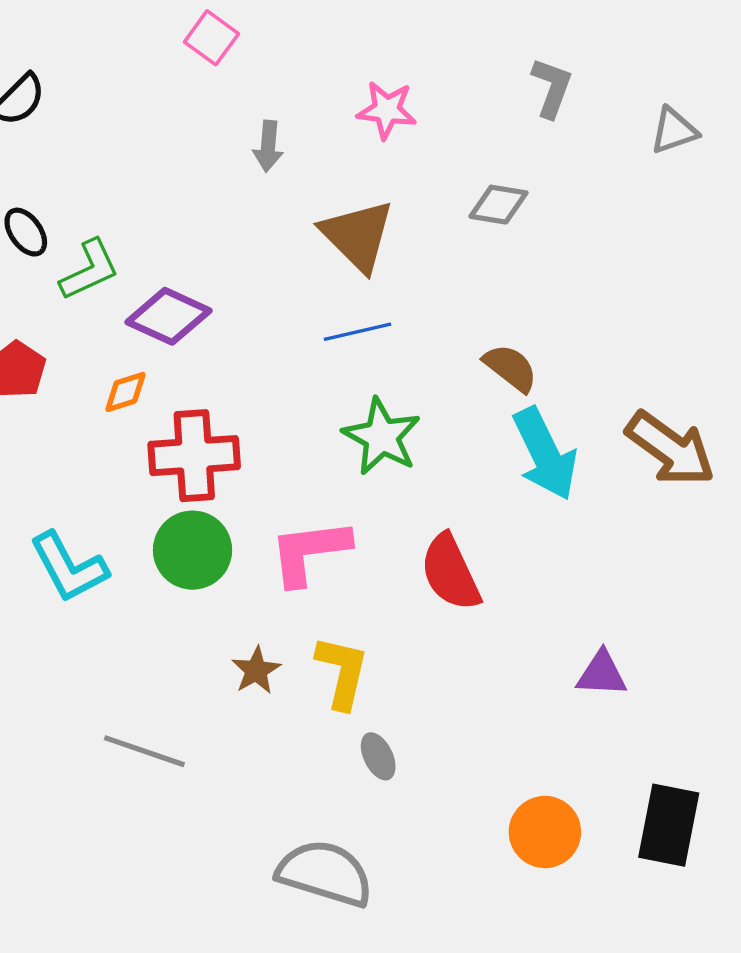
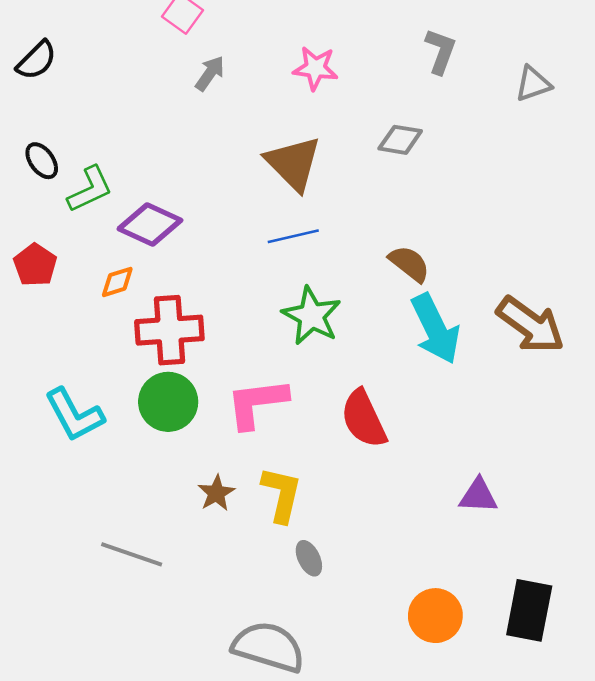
gray arrow: (268, 146) -> (210, 73), moved, turned -150

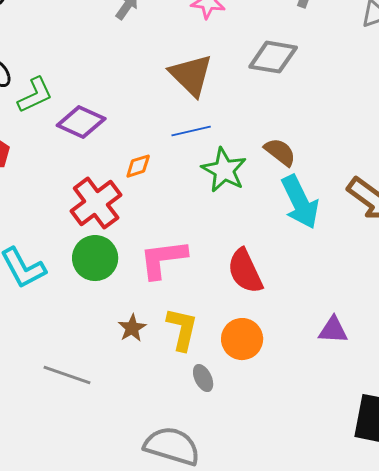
gray diamond: (400, 140) -> (273, 57), size x1.4
orange diamond: (117, 282) -> (138, 166), moved
green star: (312, 316) -> (224, 170), moved
red cross: (169, 330) -> (96, 203), turned -33
orange circle: (435, 616) -> (242, 339), moved

